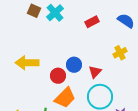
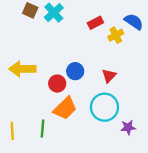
yellow cross: (120, 53) -> (116, 35), moved
red triangle: (95, 72) -> (109, 76), moved

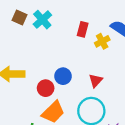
red rectangle: (95, 23) -> (83, 29), turned -48

